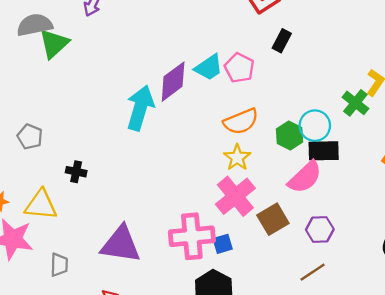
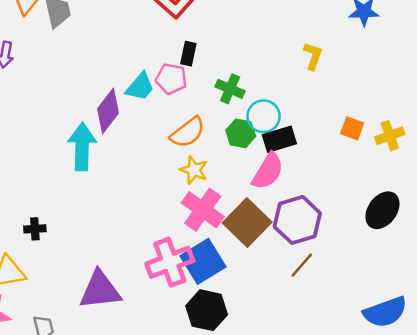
black rectangle: (282, 41) -> (188, 54), moved
green cross: (355, 103) -> (230, 89), moved
brown square: (273, 219) -> (247, 223), size x1.4
purple hexagon: (320, 229) -> (297, 220), size x1.6
blue square: (223, 244) -> (203, 261), size x2.0

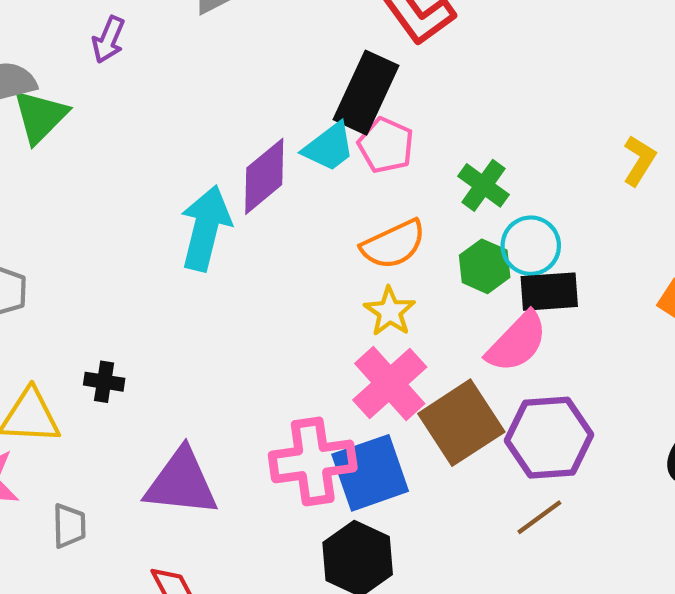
black rectangle: (188, 54) -> (366, 93), moved, size x1.8
black cross: (35, 229) -> (104, 382), moved

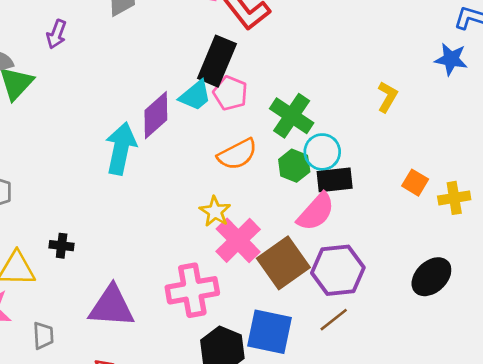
green cross: (484, 185) -> (292, 116), size x1.4
yellow star: (390, 312) -> (215, 211), moved
blue square: (370, 473) -> (269, 332), moved, turned 33

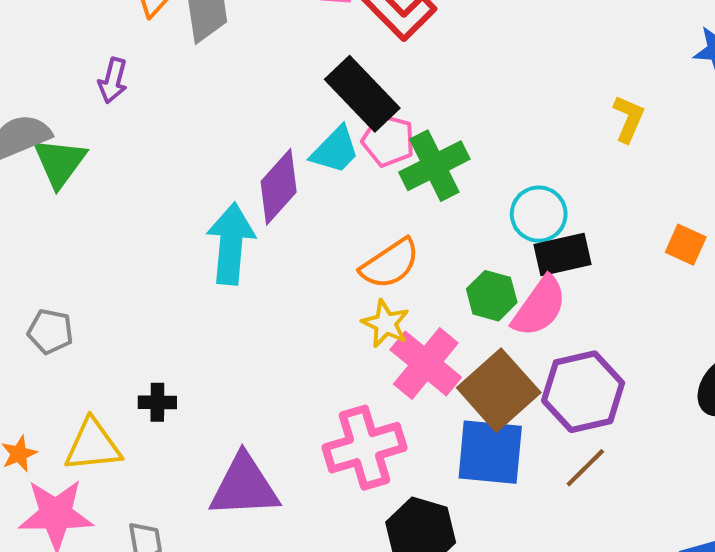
black rectangle: (217, 61) -> (362, 94), turned -60
green cross: (292, 116) -> (434, 166), moved, turned 36
orange semicircle: (237, 154) -> (390, 264), moved
green hexagon: (294, 166) -> (492, 296), moved
blue square: (269, 332) -> (490, 452), moved

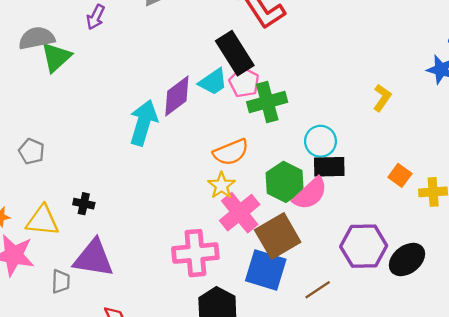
green hexagon: (492, 296) -> (285, 182), size x1.4
purple hexagon: (583, 392) -> (364, 246), moved
purple triangle: (244, 486) -> (94, 258), moved

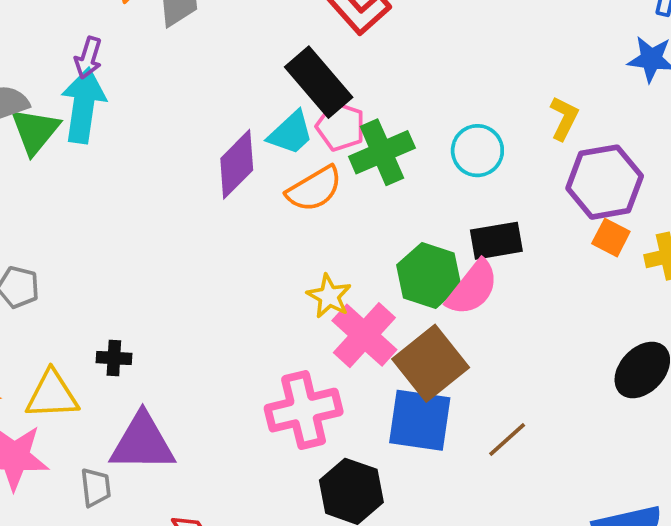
cyan arrow: (143, 123) -> (83, 105), moved
cyan circle: (320, 141) -> (477, 151), moved
orange semicircle: (231, 152) -> (314, 189), moved
purple hexagon: (364, 246) -> (605, 182), moved

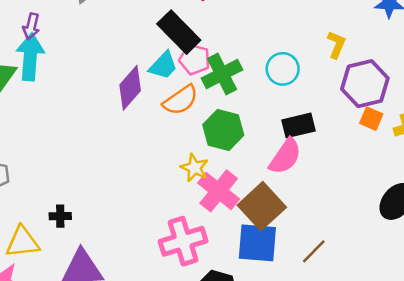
green hexagon: (429, 275) -> (223, 130), moved

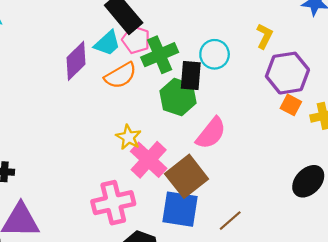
black rectangle: (298, 125) -> (191, 75), moved, turned -76
green hexagon: (223, 130) -> (178, 97), moved

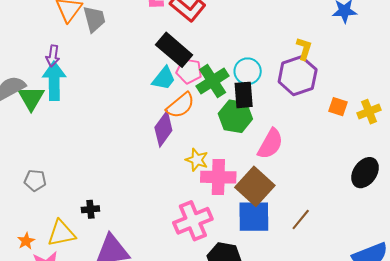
cyan circle: (215, 54) -> (248, 71), moved
purple diamond: (76, 61) -> (163, 129), moved
purple hexagon: (287, 73) -> (298, 76), moved
pink cross: (149, 160) -> (218, 177), turned -32

